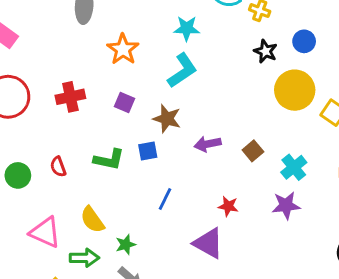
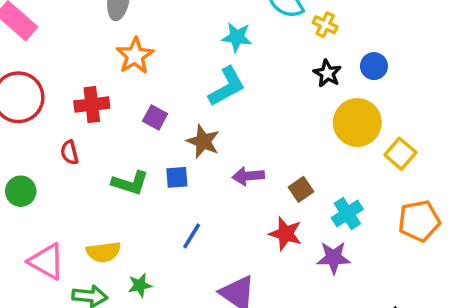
orange star: (123, 49) -> (135, 56), moved
red semicircle: (58, 167) -> (70, 152), moved
red star: (228, 206) -> (286, 234), moved, size x1.4
yellow semicircle: (92, 220) -> (103, 252), turned -68

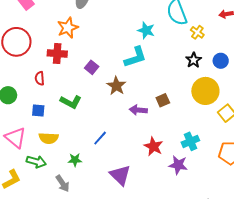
orange star: (135, 56) -> (68, 28), moved
blue square: (177, 177) -> (38, 110), moved
brown square: (301, 189) -> (163, 100), moved
green star: (140, 285) -> (75, 160), moved

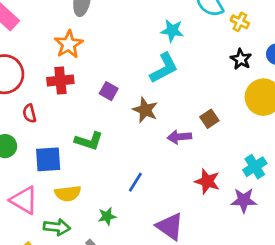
red semicircle: (40, 78) -> (29, 113), moved
blue square: (38, 110) -> (48, 159), size x1.5

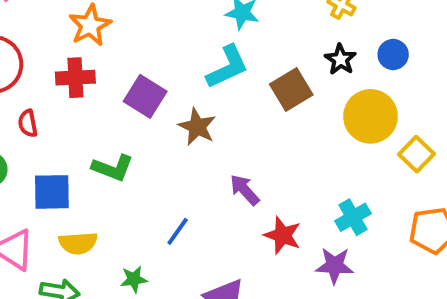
purple square: (109, 91) -> (145, 96), size x1.5
brown square: (209, 119) -> (291, 90), moved, size x1.5
purple arrow: (179, 137) -> (245, 190), moved, turned 50

